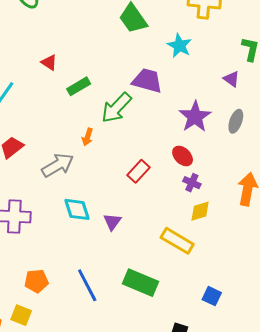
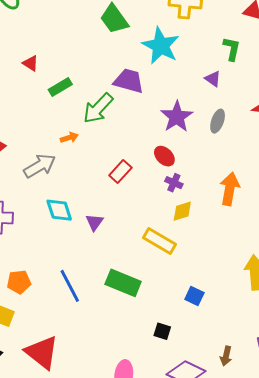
cyan star: (179, 46) -> (161, 46), size x1.5
orange arrow: (88, 137) -> (69, 138), turned -126

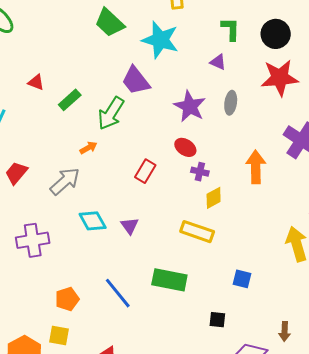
purple trapezoid: (129, 81) -> (136, 81), turned -132

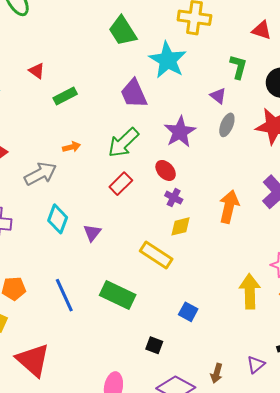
gray ellipse: (231, 103) -> (227, 125), moved
green arrow: (111, 113) -> (123, 143), moved
cyan diamond: (93, 221) -> (58, 219), turned 36

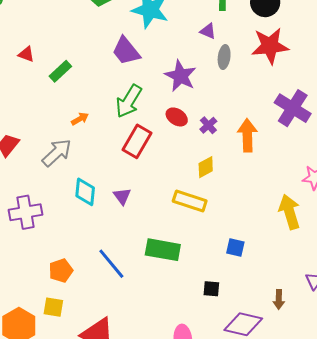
red rectangle: (121, 184) -> (137, 141), size x1.4
purple cross: (174, 198) -> (208, 125), moved, turned 36

